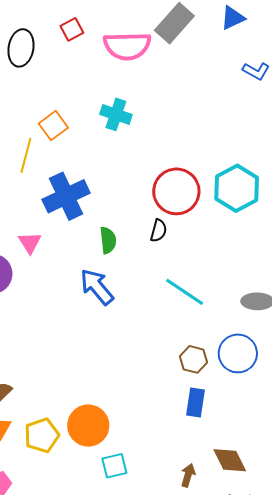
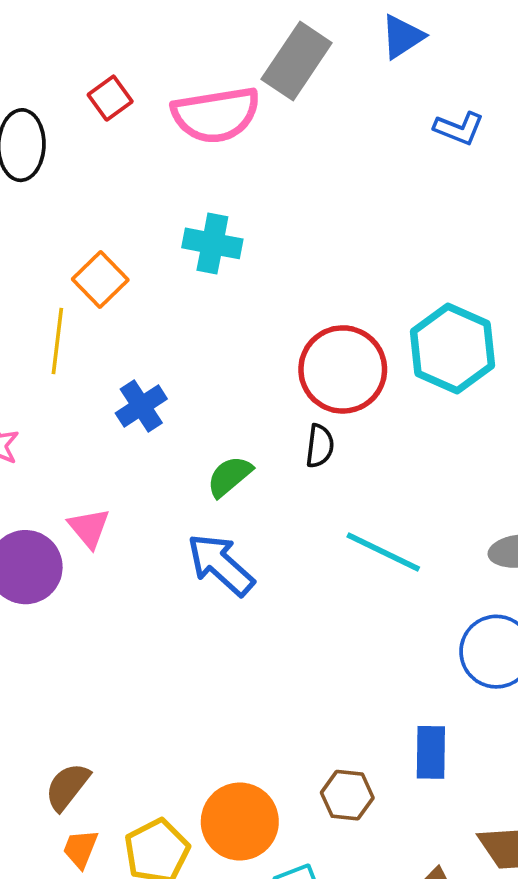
blue cross: (66, 196) -> (141, 406), size x0.6
green semicircle: (108, 240) -> (229, 476), turned -116
pink triangle: (30, 243) -> (89, 528), moved
brown hexagon: (193, 359) -> (347, 795), moved

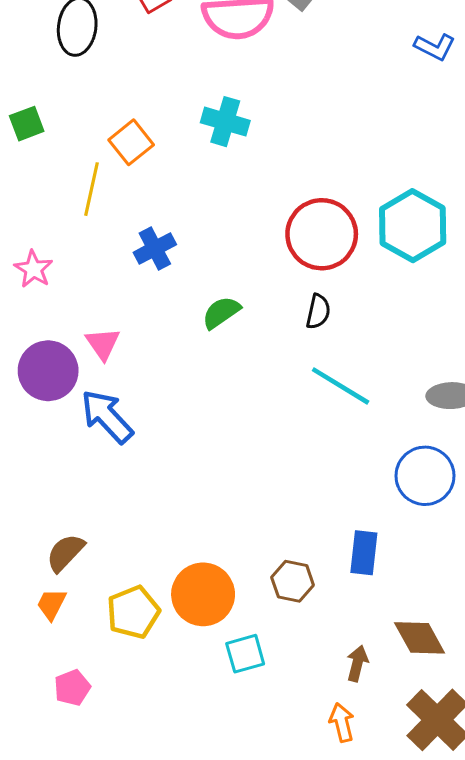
black semicircle: (320, 446) -> (318, 312), moved
blue arrow: (221, 565) -> (107, 417), moved
orange trapezoid: (80, 849) -> (51, 604), moved

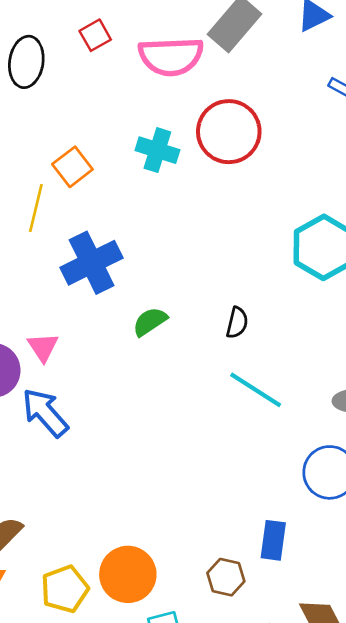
red circle: (322, 234) -> (229, 132), moved
blue cross: (155, 249) -> (92, 263), size x1.6
brown hexagon: (293, 581) -> (226, 577), moved

